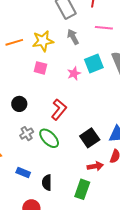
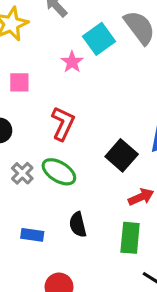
pink square: (40, 68) -> (19, 82), moved
black semicircle: (47, 182) -> (78, 225), moved

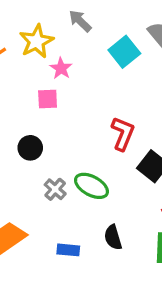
pink star: (72, 62) -> (61, 68), moved
red L-shape: (63, 123) -> (123, 134), moved

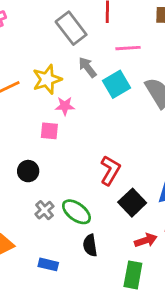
cyan square: (124, 52) -> (117, 84), moved
pink star: (61, 68) -> (65, 106), turned 30
black semicircle: (113, 237) -> (90, 245), moved

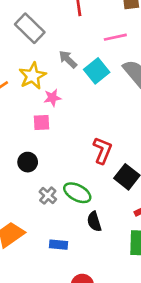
gray rectangle: (71, 28) -> (30, 28), moved
pink line: (128, 48) -> (115, 37), moved

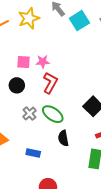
pink star: (52, 98) -> (43, 62), moved
pink square: (42, 123) -> (23, 62), moved
red L-shape: (102, 150) -> (50, 83), moved

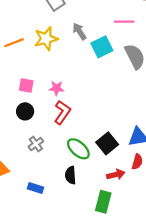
pink square: (23, 62) -> (26, 86), moved
green ellipse: (53, 114) -> (78, 149), moved

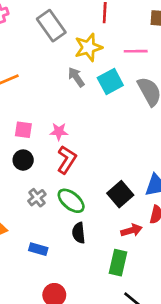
gray arrow: (79, 31) -> (76, 77), moved
yellow star: (46, 39) -> (88, 47), moved
green ellipse: (78, 149) -> (71, 201), moved

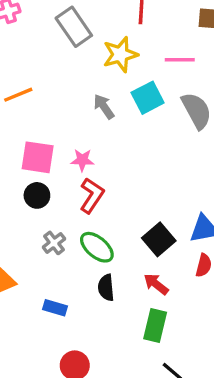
gray arrow: (76, 77) -> (104, 107), moved
pink square: (23, 130) -> (38, 157), size x1.5
red arrow: (132, 230) -> (156, 284), moved, turned -126

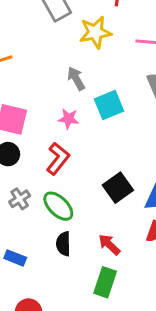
cyan square: (148, 98) -> (109, 105), moved
pink star: (82, 160) -> (68, 119), moved
black square: (159, 239) -> (118, 188), moved

